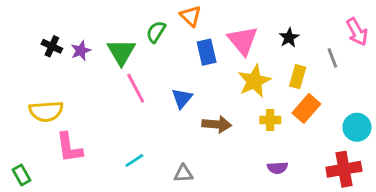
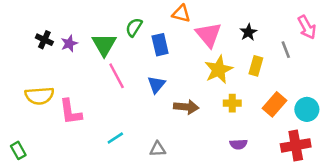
orange triangle: (191, 16) -> (181, 14), moved, turned -30
blue rectangle: (207, 52) -> (160, 45), moved
orange rectangle: (306, 108) -> (275, 104), moved
pink L-shape: (69, 147) -> (70, 112), moved

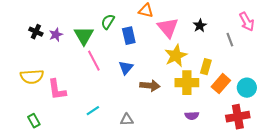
yellow rectangle: (256, 66) -> (206, 67), moved
yellow cross: (232, 103) -> (187, 83), size x1.6
green rectangle: (18, 150) -> (34, 121), moved

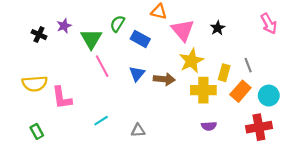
purple star: (56, 35) -> (64, 26), moved
blue rectangle: (129, 36) -> (140, 39), turned -48
gray line: (230, 40) -> (248, 65), moved
brown arrow: (150, 86) -> (164, 79), moved

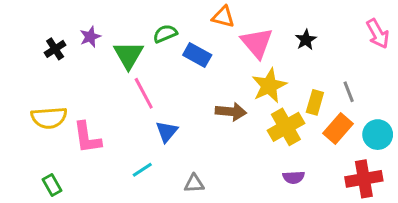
green semicircle: (117, 24) -> (165, 34), turned 35
black cross: (39, 35) -> (55, 49), turned 32
blue triangle: (137, 74) -> (167, 131), moved
yellow cross: (203, 90) -> (286, 127), turned -30

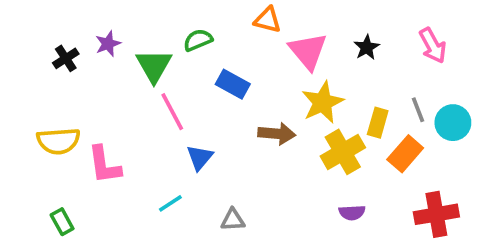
pink arrow: (378, 34) -> (433, 46), moved
blue rectangle: (197, 55) -> (233, 84), moved
cyan circle: (378, 135) -> (453, 123), moved

